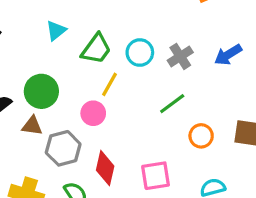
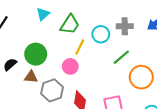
cyan circle: (140, 52) -> (101, 34), moved
gray cross: (180, 56) -> (125, 26), turned 35
orange circle: (201, 136) -> (141, 77), size x1.5

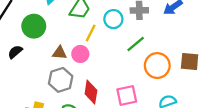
green circle: (36, 54) -> (34, 26), moved
brown triangle: (31, 77) -> (60, 53), moved

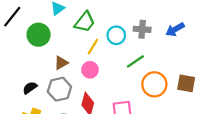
black semicircle: (15, 52) -> (30, 88), moved
brown triangle: (60, 53) -> (61, 63), turned -40
pink circle: (80, 54) -> (90, 70), moved

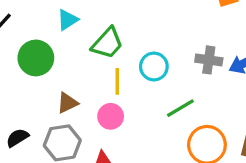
gray cross: (142, 29) -> (209, 60), moved
yellow line: (93, 47) -> (117, 81), turned -35

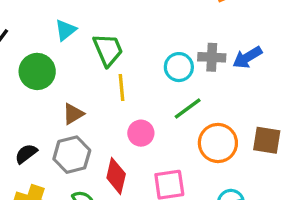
green trapezoid: (107, 43) -> (108, 50), turned -60
cyan circle: (154, 67) -> (179, 67), moved
pink circle: (111, 116) -> (141, 133), moved

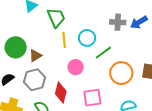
cyan circle: (179, 67) -> (87, 38), moved
green circle: (37, 71) -> (16, 47), moved

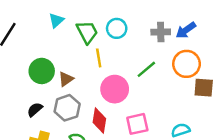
cyan circle: (87, 38) -> (117, 28), moved
pink circle: (76, 67) -> (115, 89), size x1.5
orange circle: (121, 73) -> (187, 64), moved

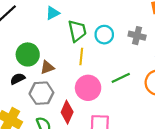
gray cross: (161, 32) -> (137, 36), moved
black semicircle: (35, 110) -> (18, 79), moved

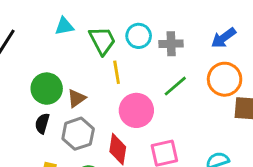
cyan triangle: (53, 13) -> (64, 26), turned 32
gray cross: (137, 36) -> (171, 44), moved
black semicircle: (18, 79) -> (42, 123), turned -32

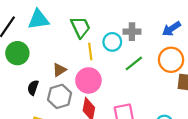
cyan triangle: (64, 26) -> (38, 19), moved, size x1.5
cyan circle: (139, 36) -> (112, 42), moved
green circle: (47, 89) -> (17, 53), moved
pink circle: (136, 110) -> (88, 80), moved

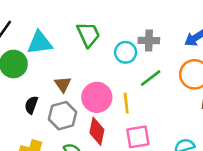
cyan triangle: (38, 19) -> (40, 43), moved
yellow line: (90, 51) -> (126, 103), moved
brown triangle: (59, 70) -> (63, 84), turned -32

